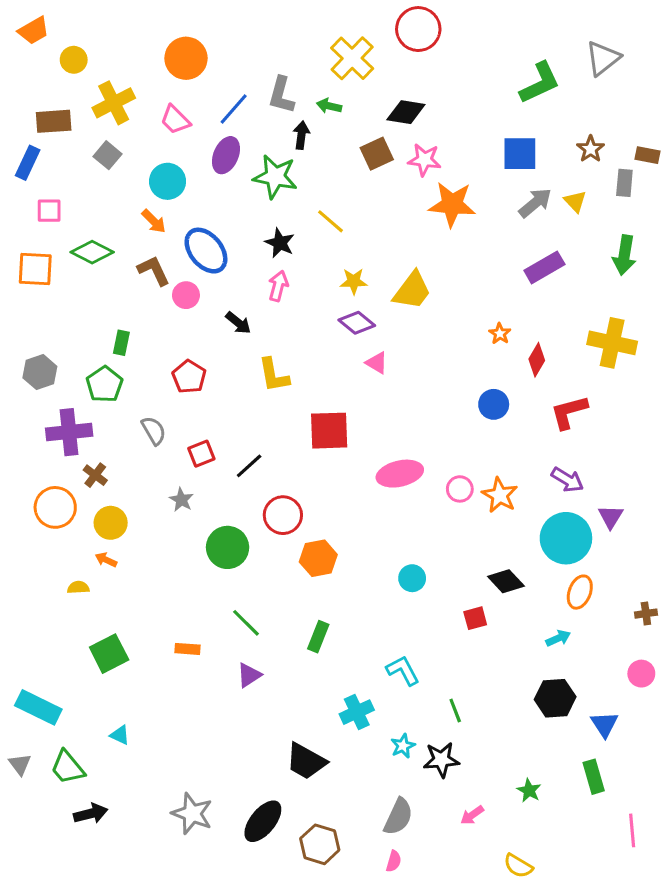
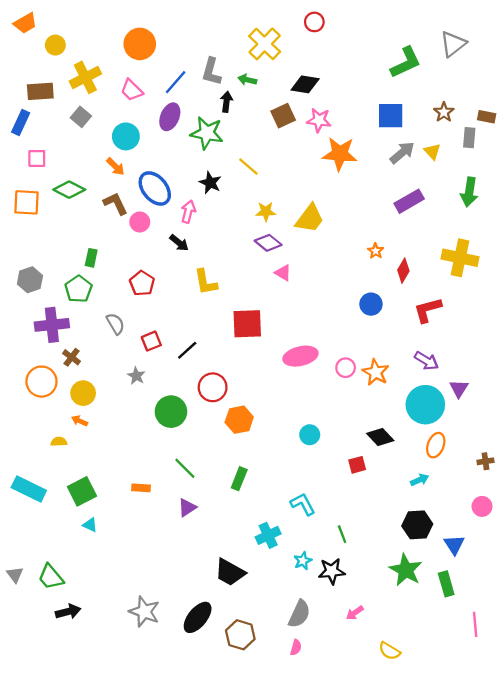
red circle: (418, 29) -> (314, 22), size x0.6
pink arrow: (278, 286) -> (188, 212), moved
cyan rectangle: (38, 707) -> (29, 489), moved
cyan triangle: (120, 735) -> (90, 525), moved
green star: (529, 790) -> (406, 570), moved, size x1.8

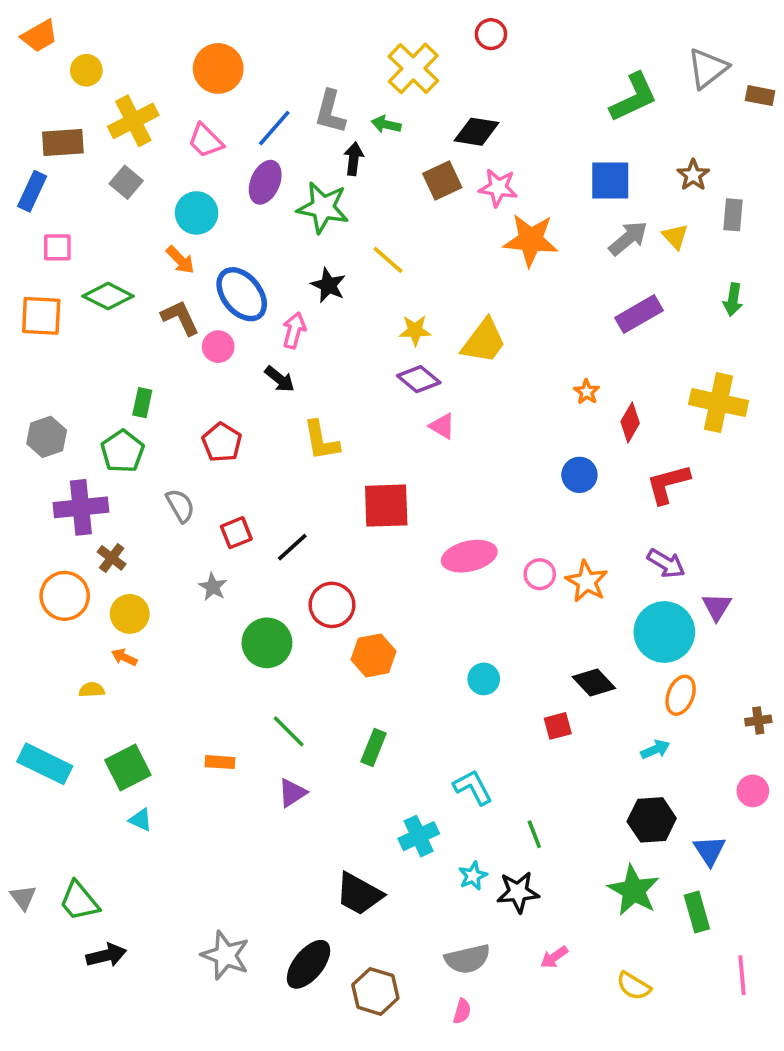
brown rectangle: (487, 117) -> (760, 96), moved
green arrow: (469, 192) -> (733, 300), size x0.7
gray semicircle: (299, 614) -> (467, 959), turned 52
yellow semicircle: (389, 651) -> (634, 986), moved

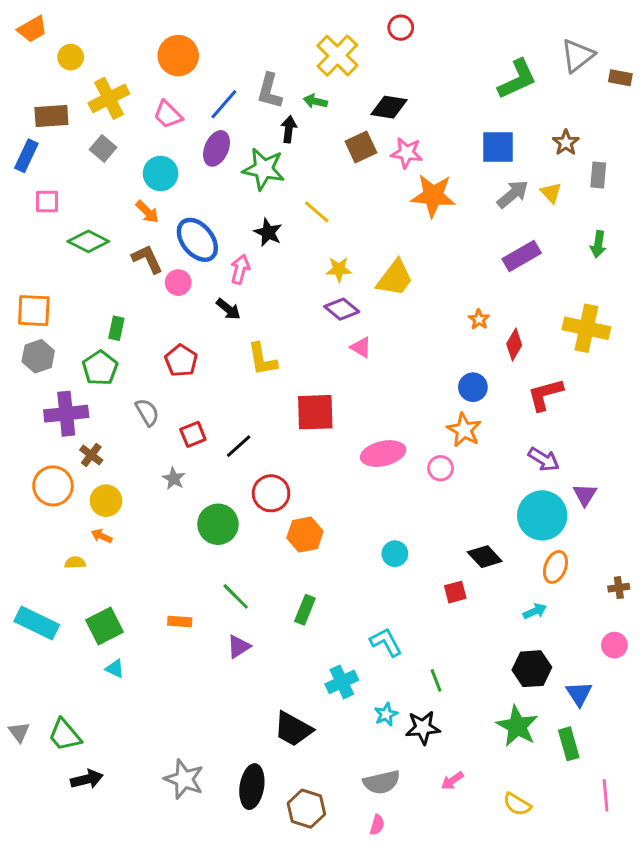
orange square: (41, 316) -> (34, 311), moved
orange star: (587, 581) -> (464, 430), moved
black ellipse: (309, 964) -> (252, 787), turned -30

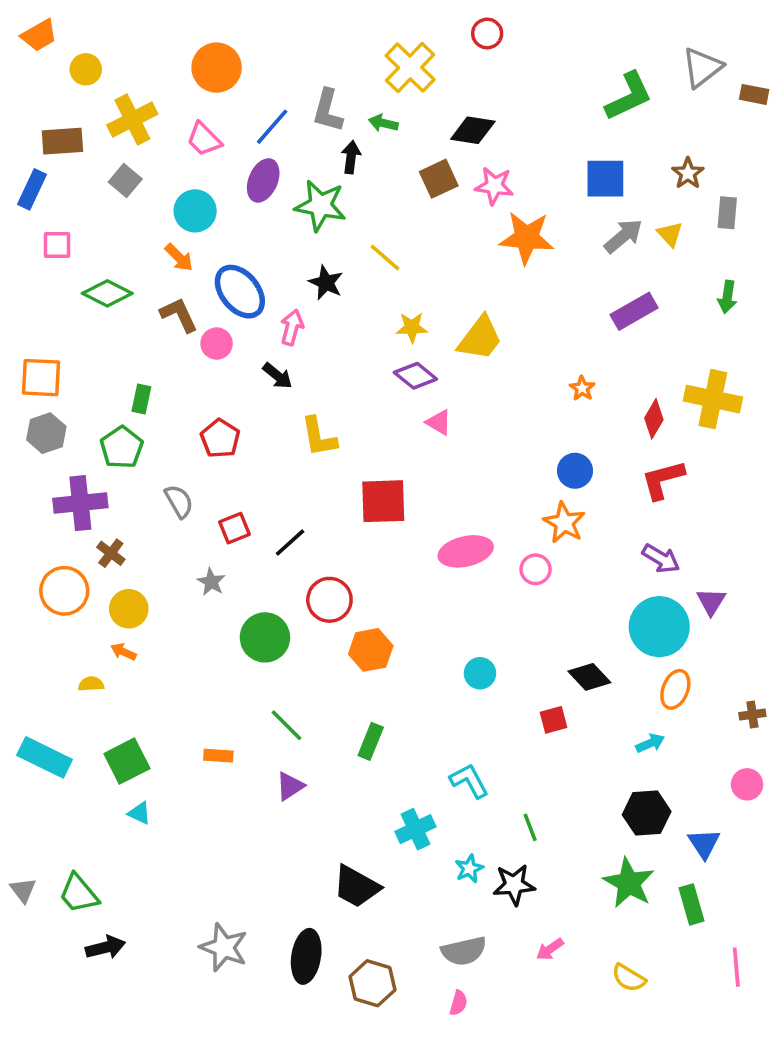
red diamond: (514, 344) -> (654, 419), moved

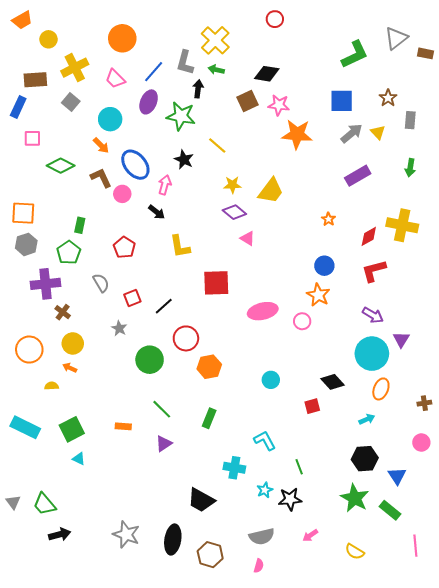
yellow cross: (410, 68) -> (215, 40), moved
red diamond: (654, 419) -> (369, 236), turned 30
orange circle: (64, 591) -> (29, 350), moved
cyan cross: (415, 829) -> (234, 468), turned 35
green rectangle: (691, 904) -> (390, 510), turned -35

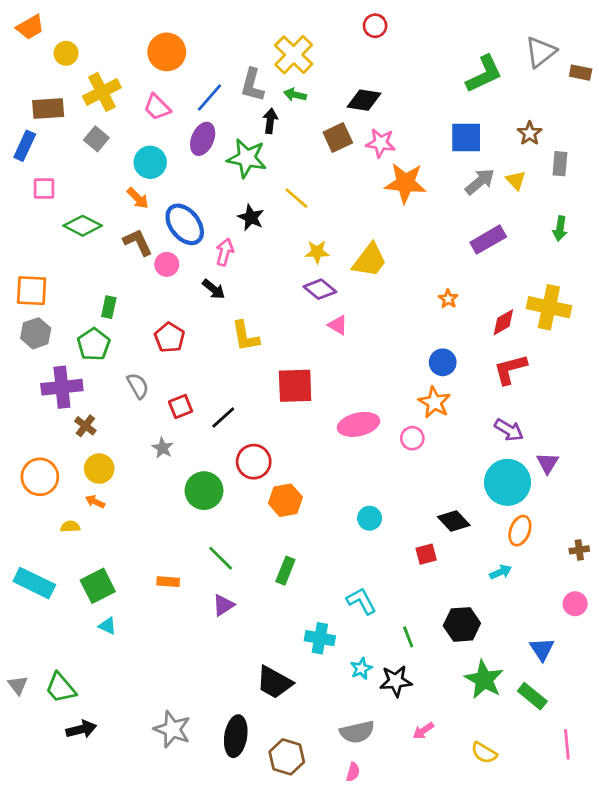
black hexagon: (365, 459) -> (462, 624), moved

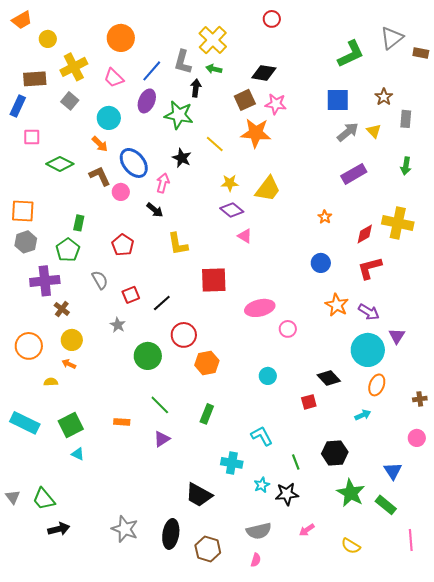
orange star: (405, 183) -> (256, 133), moved
orange star: (434, 402) -> (337, 305), moved
pink circle: (412, 438) -> (288, 329), moved

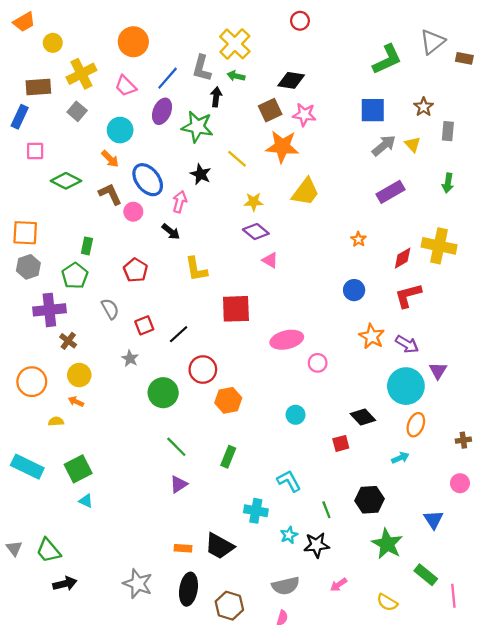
yellow trapezoid: (268, 189) -> (305, 192), moved
orange rectangle: (122, 422) -> (183, 548), moved
green rectangle: (386, 505) -> (426, 575), moved

